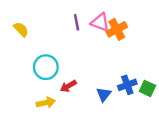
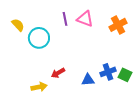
orange cross: (117, 29) -> (118, 25), moved
cyan circle: (46, 67) -> (39, 38), moved
blue triangle: (104, 94) -> (88, 80), turned 48

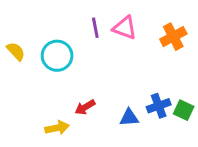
yellow semicircle: (18, 25) -> (16, 51), moved

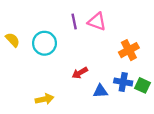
orange cross: (173, 37) -> (129, 50), moved
blue cross: (159, 106) -> (123, 82), turned 30
red arrow: (85, 107) -> (80, 73), moved

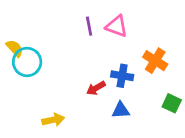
cyan circle: (44, 43) -> (27, 62), moved
orange cross: (129, 50) -> (155, 61), turned -30
blue cross: (123, 82) -> (122, 76), moved

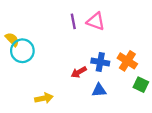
orange cross: (155, 61) -> (127, 61), moved

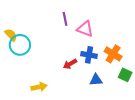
pink triangle: (96, 21) -> (85, 29), moved
blue triangle: (99, 90) -> (96, 80), moved

